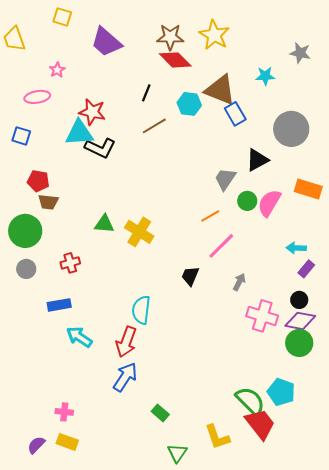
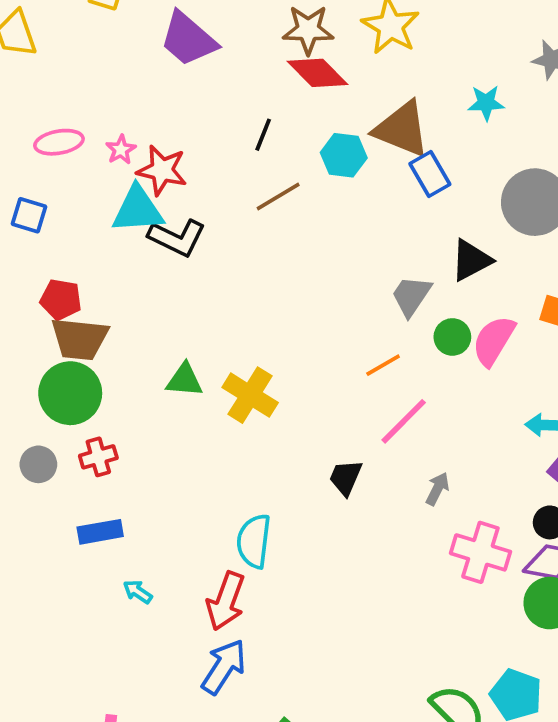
pink star: (57, 70) -> (121, 150), moved
brown trapezoid: (48, 202) -> (80, 339), size x1.5
green circle: (25, 231) -> (70, 393), moved
red cross: (70, 263) -> (98, 457), moved
cyan arrow: (79, 337) -> (138, 592), size x0.6

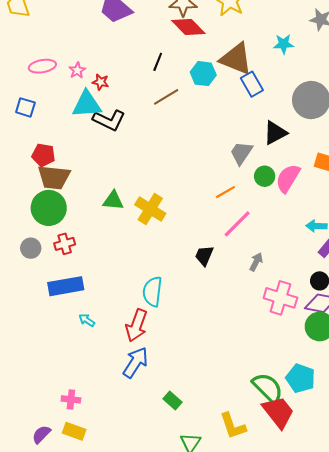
red star: (162, 170) -> (101, 82), size x0.6
blue rectangle: (100, 532) -> (66, 286), size x1.4

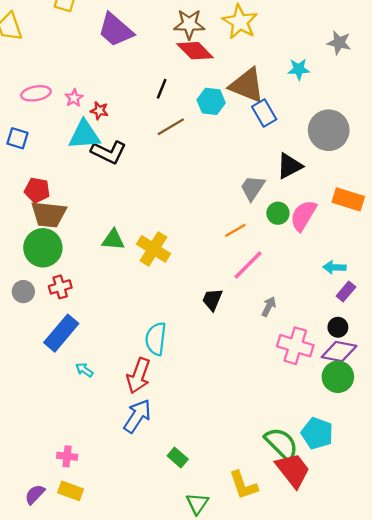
blue rectangle: (66, 286) -> (61, 333), turned -40

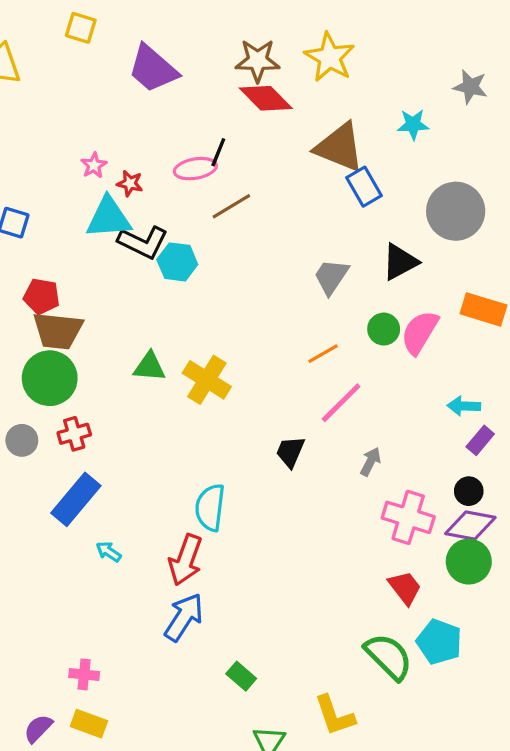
pink ellipse: (36, 93) -> (195, 169), moved
cyan hexagon: (211, 101) -> (177, 262), moved
gray trapezoid: (253, 188) -> (331, 277), moved
red trapezoid: (293, 470) -> (405, 588), moved, size x0.7

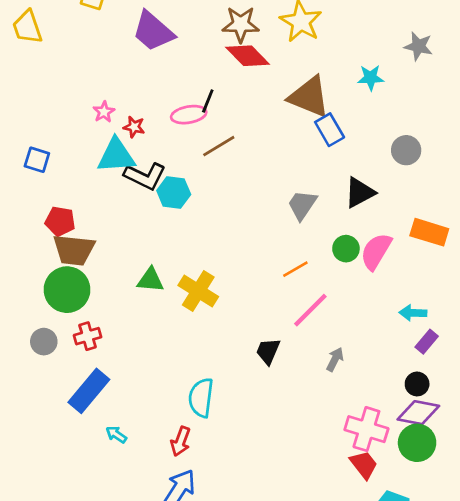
gray circle: (456, 211) -> (406, 150), size x0.6
pink cross: (408, 517) -> (366, 429), moved
red arrow: (186, 560) -> (181, 441), size x0.7

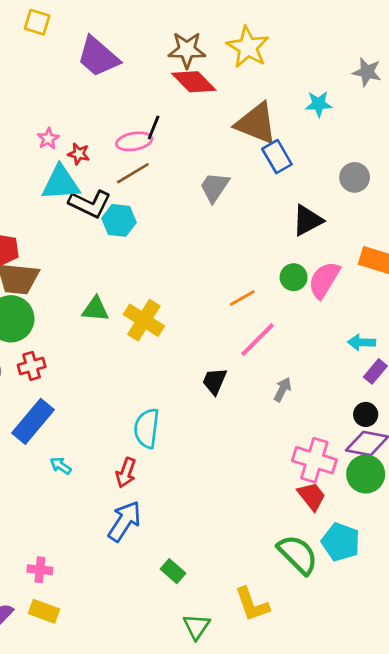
brown line: (219, 146) -> (133, 173), moved
gray trapezoid: (302, 205) -> (215, 187), moved

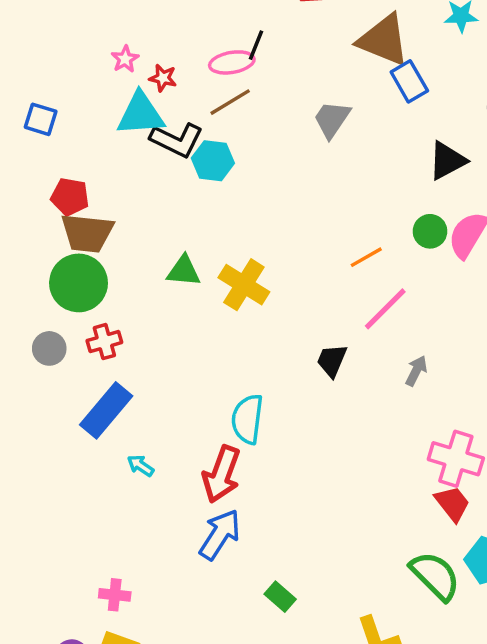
red arrow: (126, 473) -> (222, 474), size x1.5

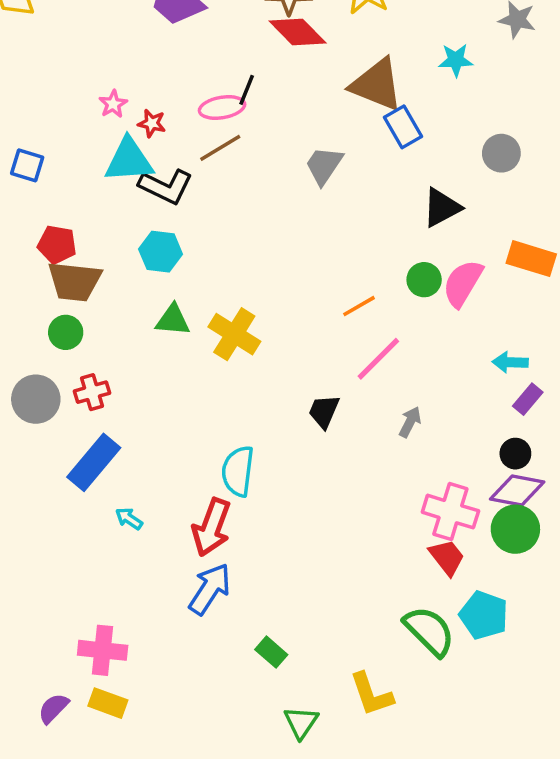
cyan hexagon: (213, 161) -> (161, 252), moved
green circle: (79, 283) -> (66, 332), size x0.6
gray circle: (49, 348) -> (36, 399), size x1.4
pink cross: (115, 595) -> (103, 650), size x1.5

